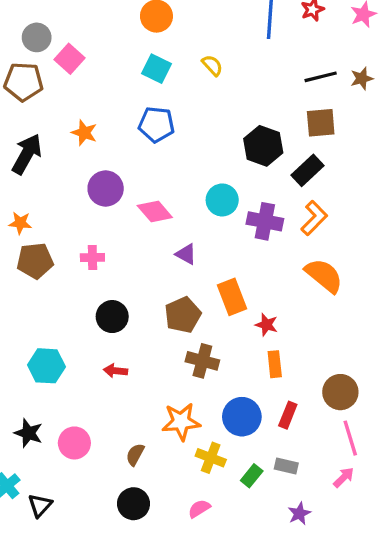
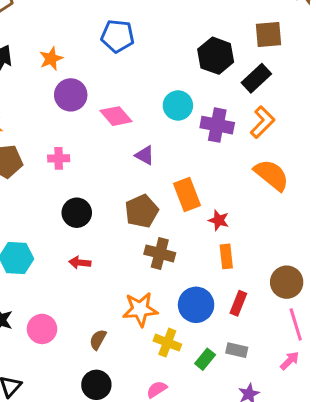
orange star: (84, 133) -> (51, 59), moved, turned 30

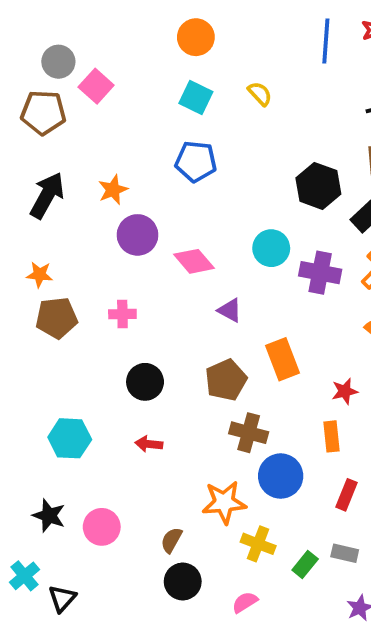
red star: (219, 220) -> (345, 391), moved, turned -30
blue circle: (196, 305) -> (281, 476), moved
black circle: (96, 385) -> (183, 581), moved

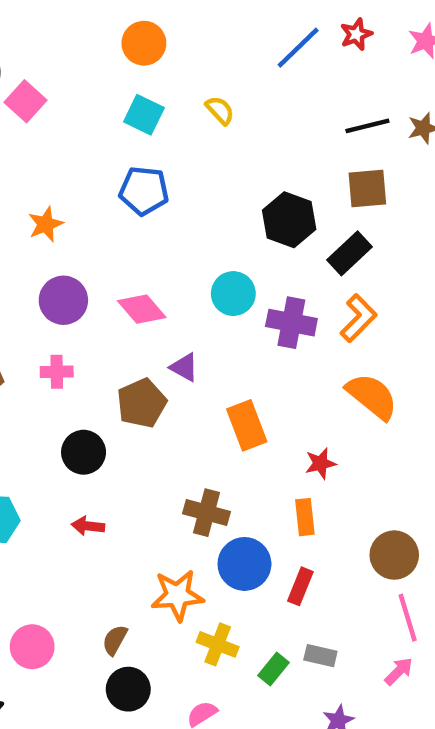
blue line: (326, 41) -> (298, 48), turned 42
purple circle: (137, 235) -> (63, 300), moved
brown pentagon: (226, 380) -> (142, 403), moved
red rectangle: (347, 495) -> (300, 586), moved
pink circle: (102, 527) -> (32, 647), moved

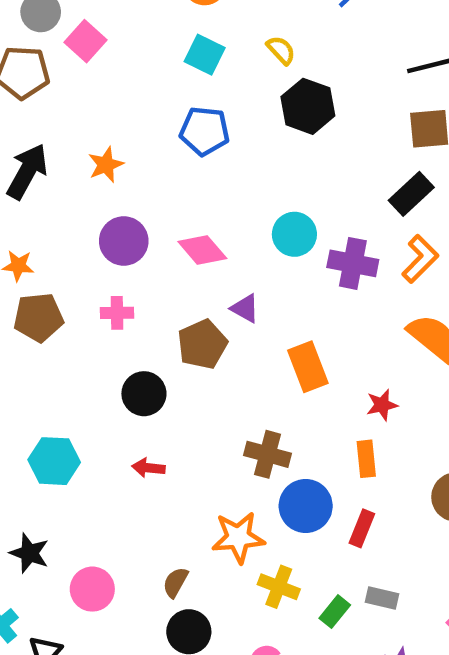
black hexagon: (289, 220) -> (308, 106), moved

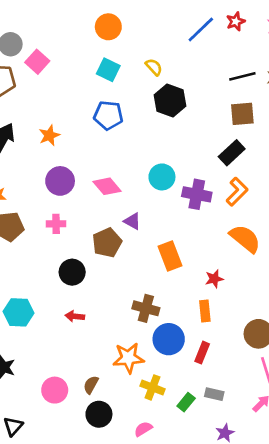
pink circle: (92, 589) -> (55, 390), moved

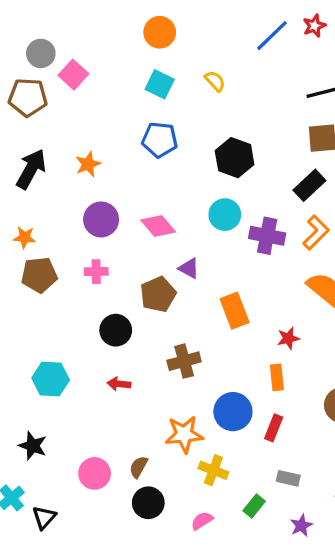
black hexagon: (170, 101) -> (235, 158), moved
brown cross: (146, 308) -> (184, 361), moved, turned -30
green rectangle: (186, 402) -> (254, 506), moved

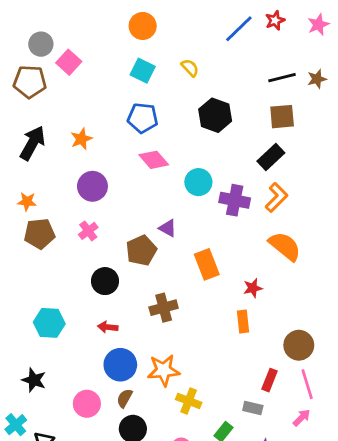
black hexagon: (235, 158) -> (215, 115), moved
pink diamond: (158, 226) -> (154, 160), moved
pink cross: (96, 272) -> (88, 231), turned -36
blue circle: (233, 412) -> (120, 365), moved
red rectangle: (274, 428) -> (269, 380), moved

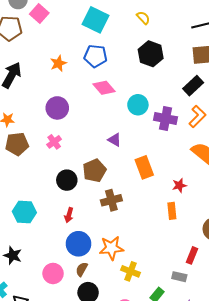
yellow semicircle: (190, 68) -> (143, 18), moved
cyan square: (143, 71) -> (95, 20), size x1.4
orange star: (81, 139) -> (58, 63), moved
brown pentagon: (141, 250) -> (94, 171), moved
red arrow: (108, 327) -> (69, 215), turned -80

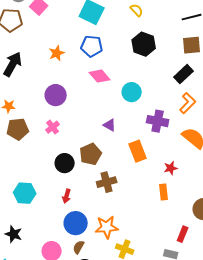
purple cross: (166, 119) -> (158, 121), moved

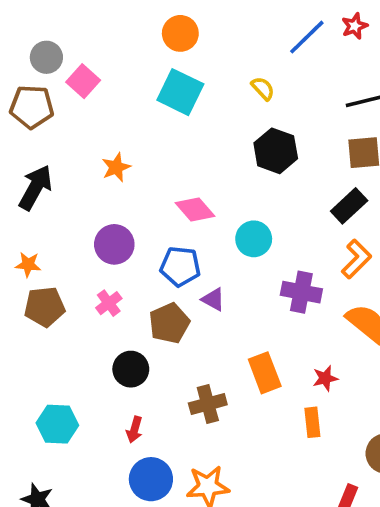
blue pentagon: (92, 46) -> (180, 266), moved
orange rectangle: (138, 151) -> (265, 373), moved
brown pentagon: (91, 154) -> (169, 323), moved

